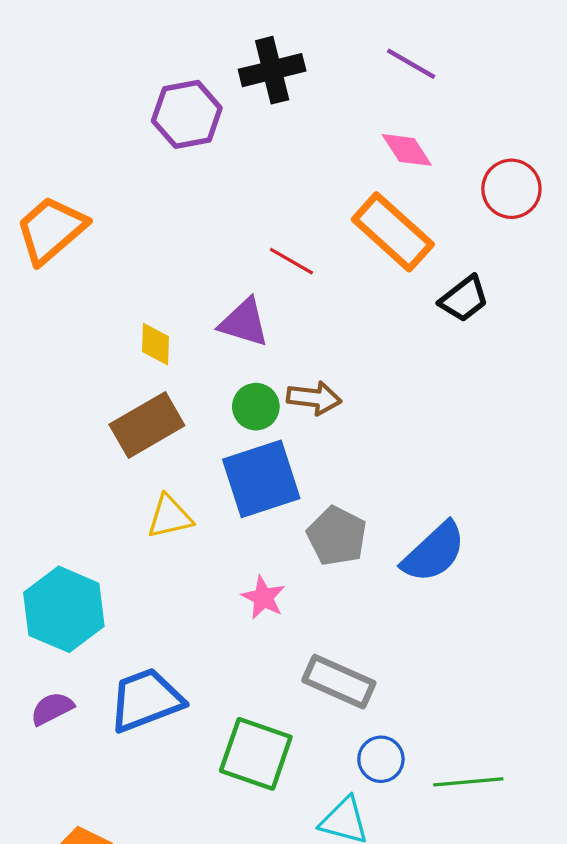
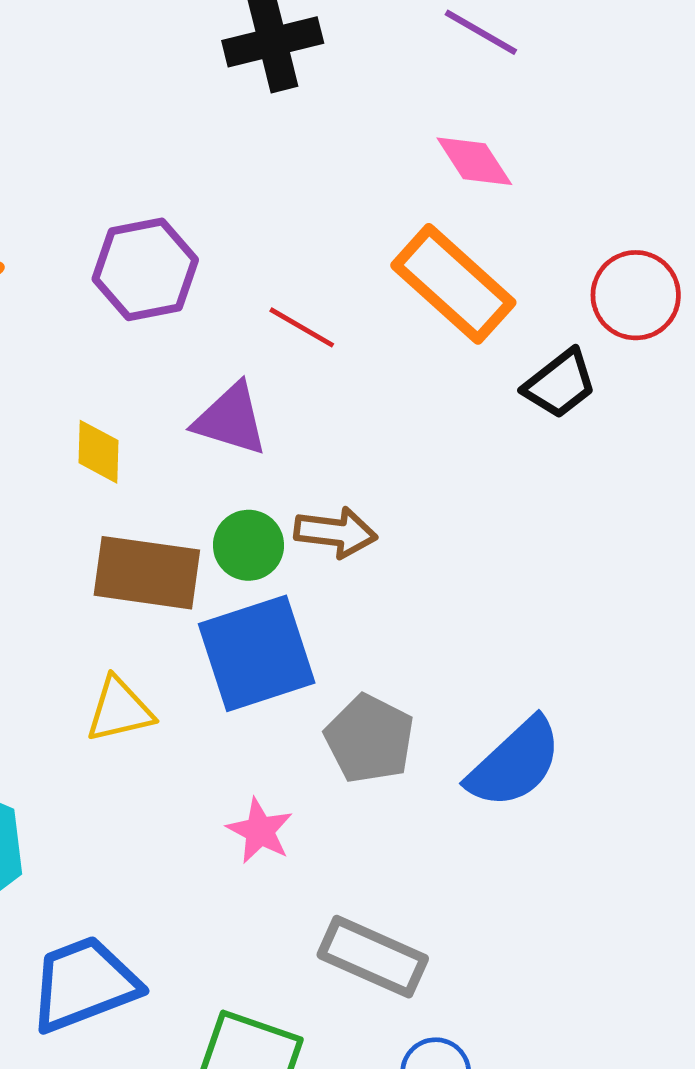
purple hexagon: (187, 114) -> (145, 269), moved
red circle: (511, 189) -> (636, 295), moved
brown rectangle: (147, 425) -> (147, 573), moved, turned 38

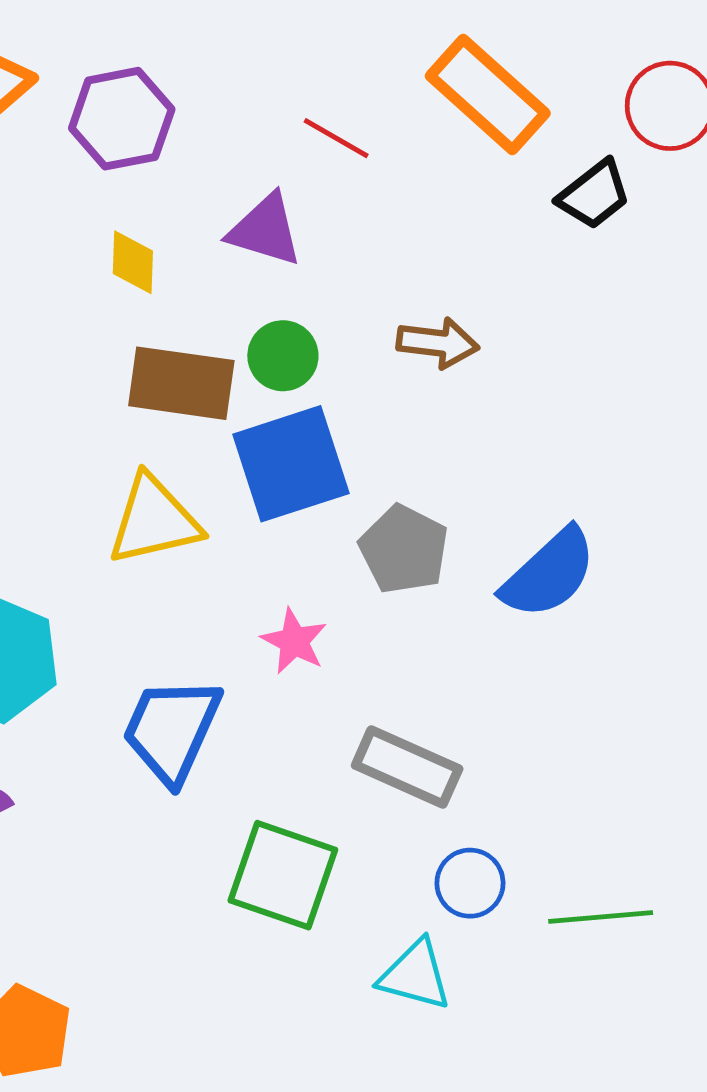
purple hexagon: (145, 269) -> (122, 119), moved
brown arrow: (336, 532) -> (438, 343), moved
yellow triangle: (119, 710) -> (154, 520), size x1.4
blue trapezoid: (84, 984) -> (172, 730), moved, turned -45

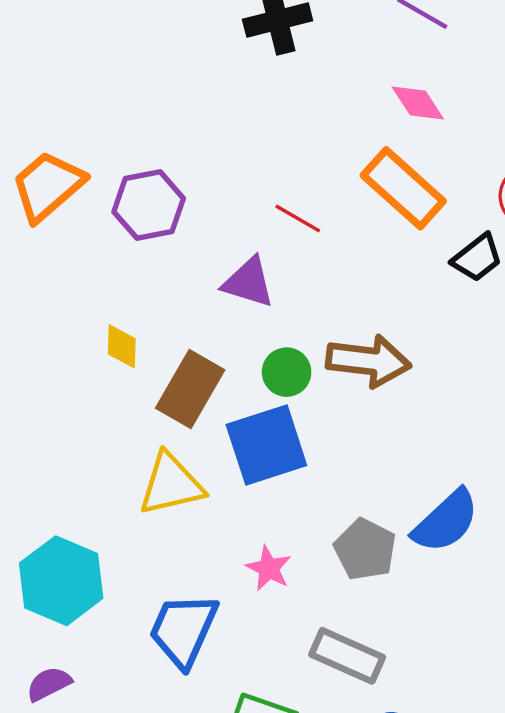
yellow diamond: (133, 262) -> (122, 346), moved
brown arrow: (438, 343) -> (368, 361), size x1.5
green circle: (283, 356) -> (287, 372), moved
brown rectangle: (181, 383) -> (190, 389), turned -68
gray pentagon: (404, 549) -> (365, 549), moved

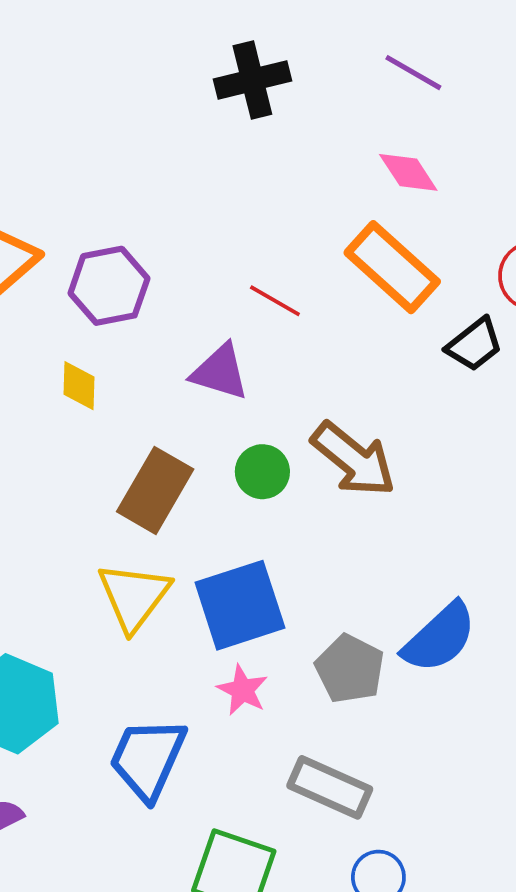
yellow diamond: (122, 346) -> (79, 386), moved
brown arrow: (368, 361) -> (353, 459), turned 32
blue square: (266, 445) -> (240, 605), moved
yellow triangle: (171, 484) -> (134, 596), turned -40

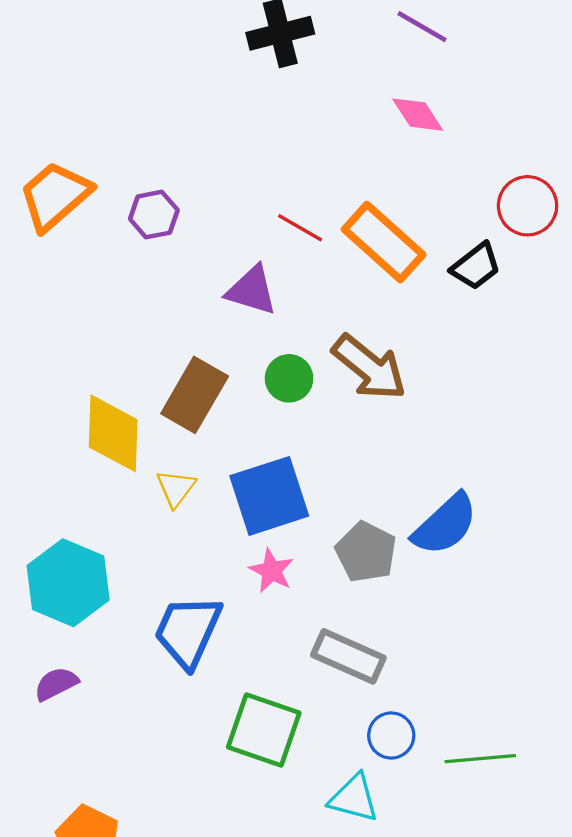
orange rectangle: (392, 267) -> (384, 242), moved
purple hexagon: (109, 286) -> (154, 215), size x0.7
yellow diamond: (79, 386) -> (113, 433), moved, size x1.8
yellow triangle: (134, 596) -> (176, 488), size x0.6

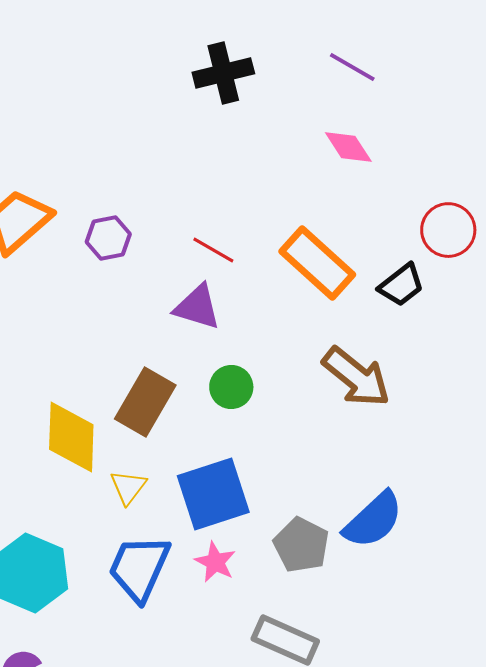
red line: (300, 228) -> (213, 250), moved
brown arrow: (369, 367) -> (356, 377), moved
blue trapezoid: (188, 631) -> (139, 568), moved

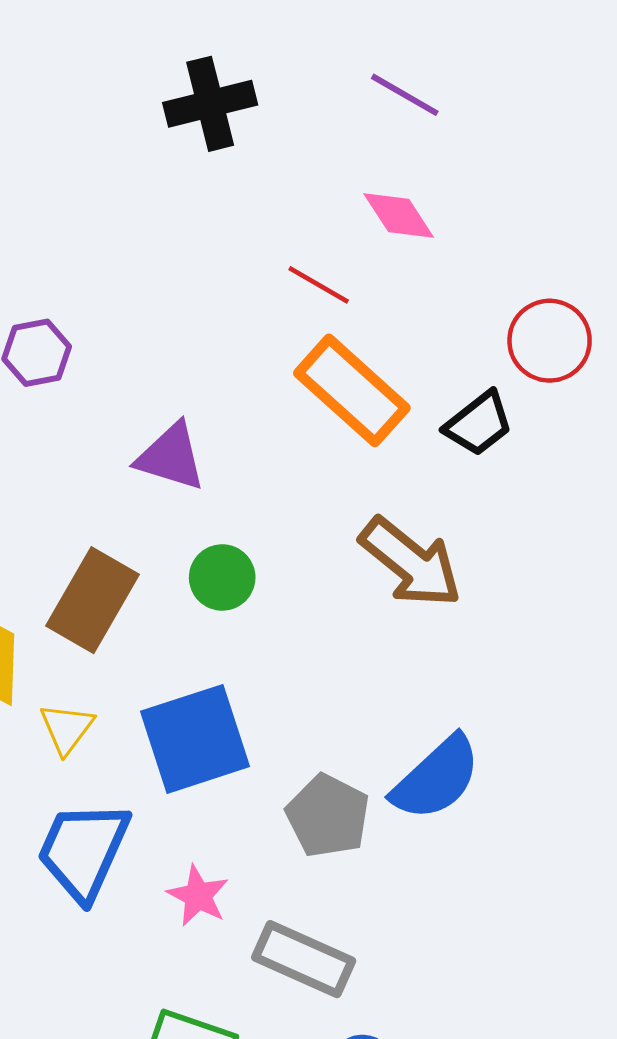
red line: (213, 250) -> (319, 285), moved
pink star: (215, 562) -> (198, 896), moved

